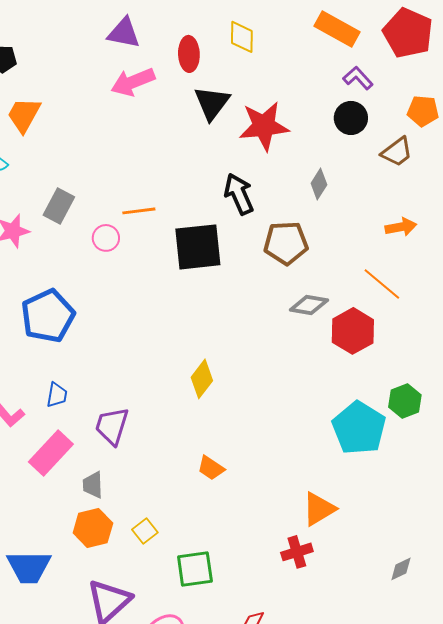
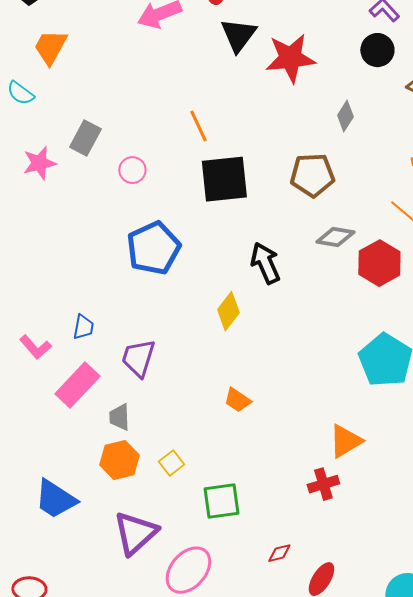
black arrow: (239, 194) -> (265, 263), moved
orange line: (139, 211) -> (198, 126), moved, turned 72
blue pentagon: (48, 316) -> (153, 248), moved
blue trapezoid: (29, 567) -> (55, 499), turned 33

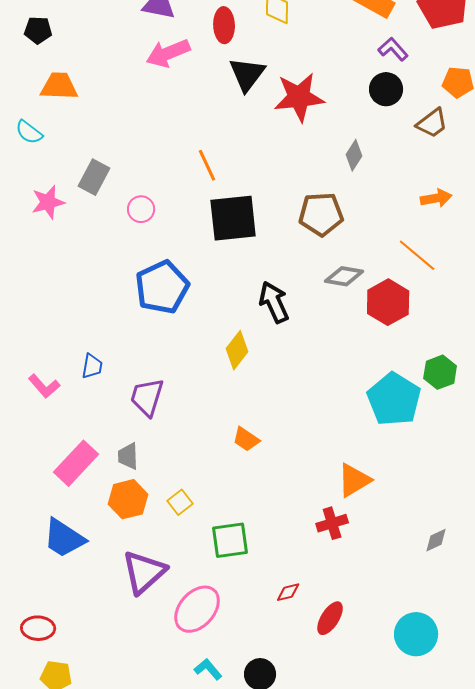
orange trapezoid: (50, 47) -> (59, 86), turned 63
pink rectangle: (77, 385) -> (76, 463), moved

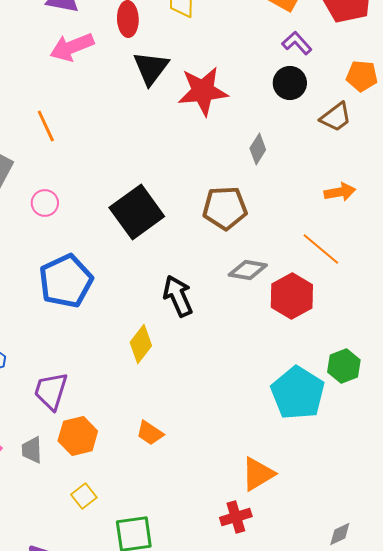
orange line: (207, 165) -> (46, 126), moved
black square: (233, 218) -> (137, 212), turned -30
orange hexagon: (128, 499) -> (78, 436), moved

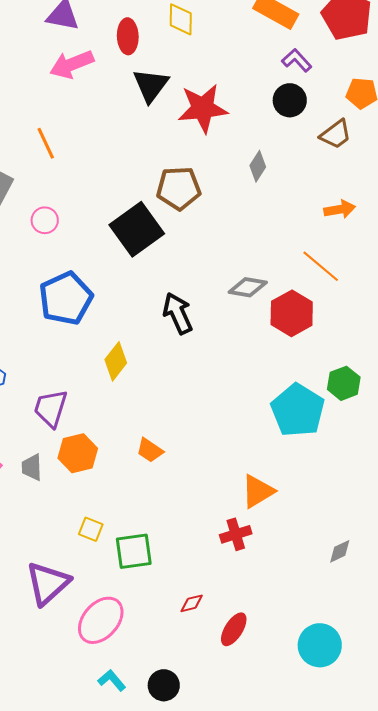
brown pentagon: (225, 208) -> (179, 188), moved
yellow diamond: (141, 344) -> (116, 361), moved
yellow square: (84, 496) -> (91, 529), moved, turned -30

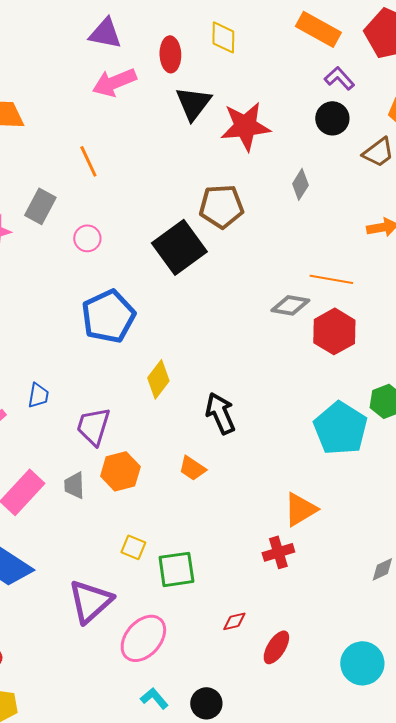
orange line: (321, 266) -> (331, 279), moved, turned -30
black arrow: (178, 313) -> (220, 413), moved

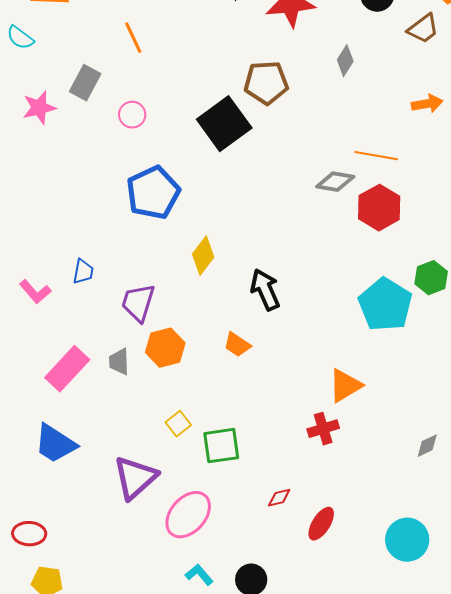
yellow square: (133, 547) -> (178, 424), turned 30

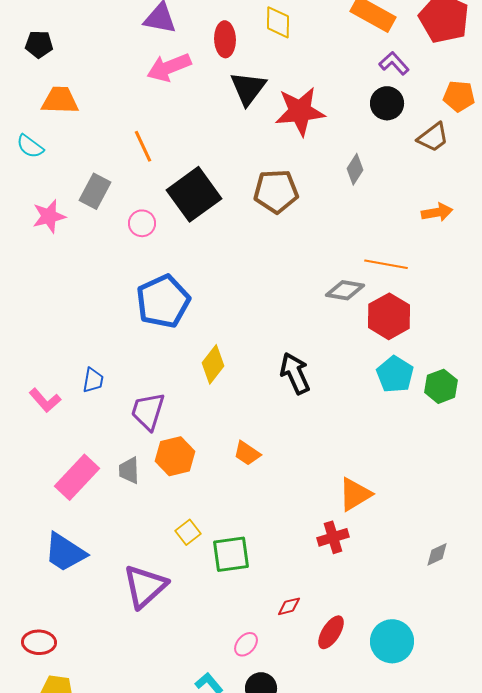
black square: (224, 124) -> (194, 194), moved
black arrow: (265, 290) -> (295, 373), moved
cyan pentagon: (385, 305) -> (395, 374), moved, size x0.7
pink ellipse: (188, 515) -> (246, 644), moved, size x0.5
cyan circle: (407, 540) -> (392, 641), moved

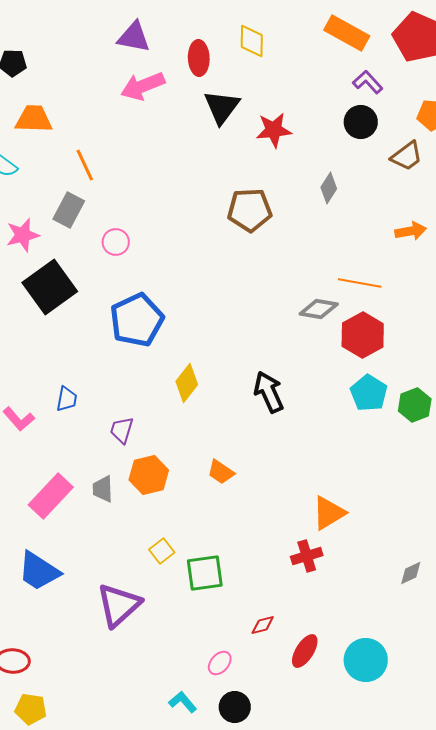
red star: (300, 111) -> (274, 130), size x0.7
orange line: (143, 146) -> (85, 165), moved
black square: (194, 194) -> (50, 287), moved
purple trapezoid: (148, 411) -> (122, 430), size x0.7

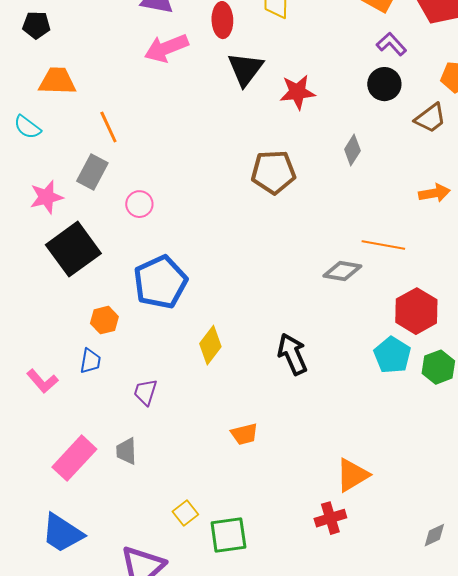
red hexagon: (363, 335) -> (416, 311), moved
orange trapezoid: (221, 472) -> (244, 434), turned -48
orange hexagon: (149, 475) -> (104, 320), moved, size x0.7

